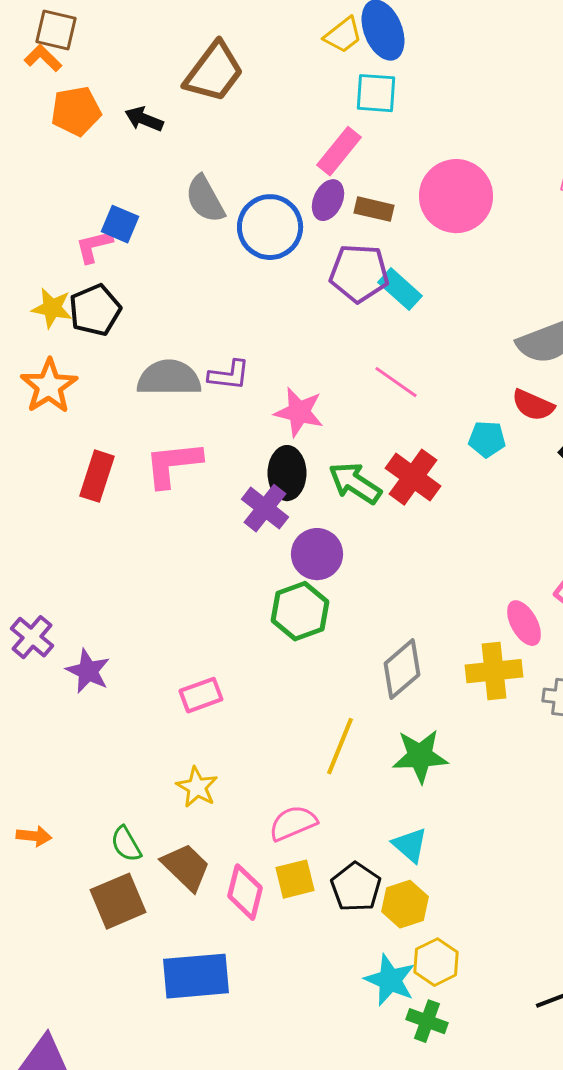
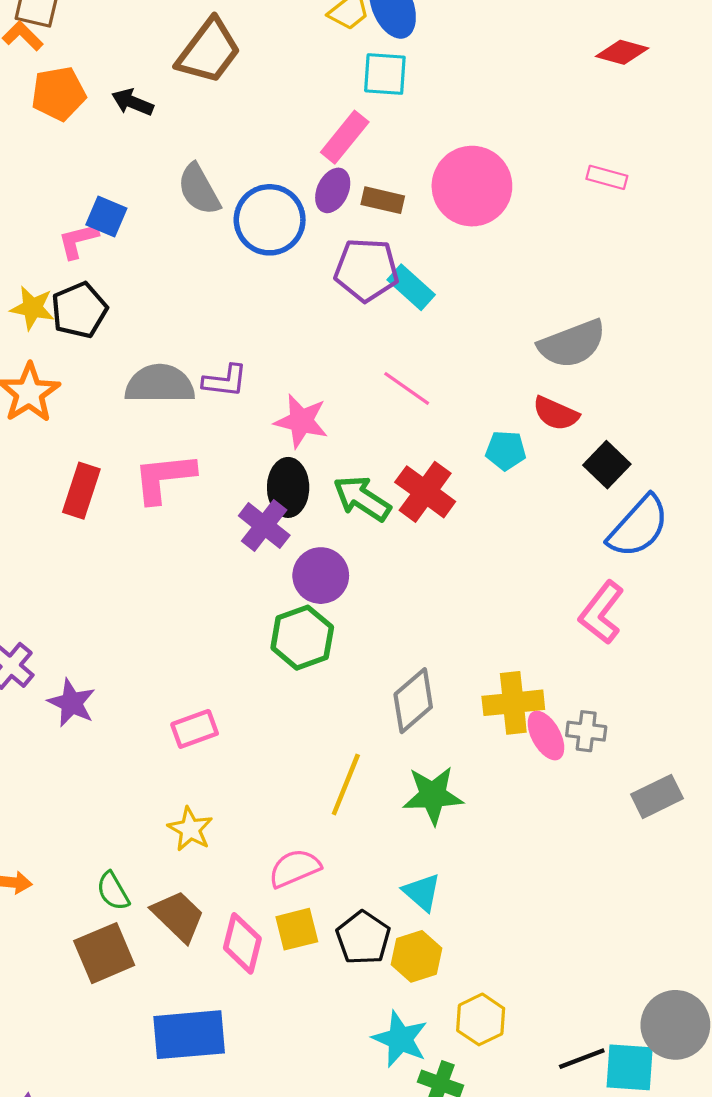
pink ellipse: (524, 623) -> (546, 735), moved
yellow hexagon: (436, 962) -> (481, 1019), moved

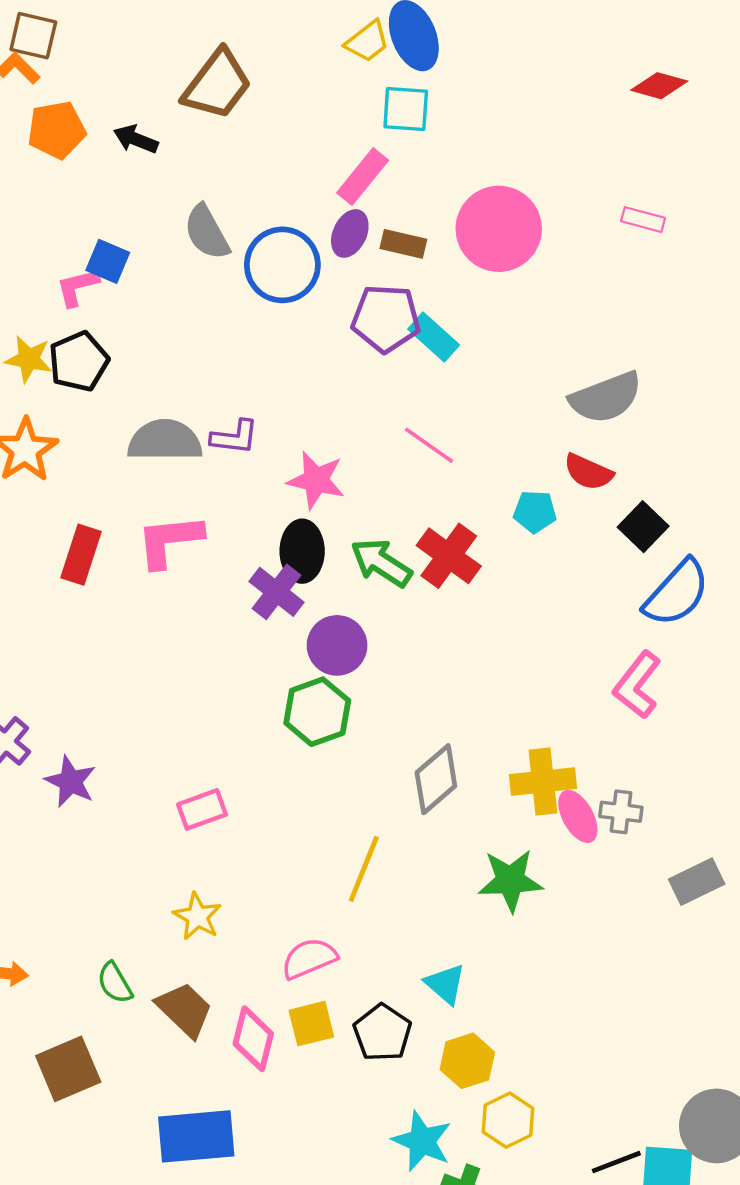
green star: (433, 795) -> (510, 880), moved
brown square: (104, 953) -> (68, 1069), moved
yellow hexagon: (416, 956) -> (467, 1061), moved

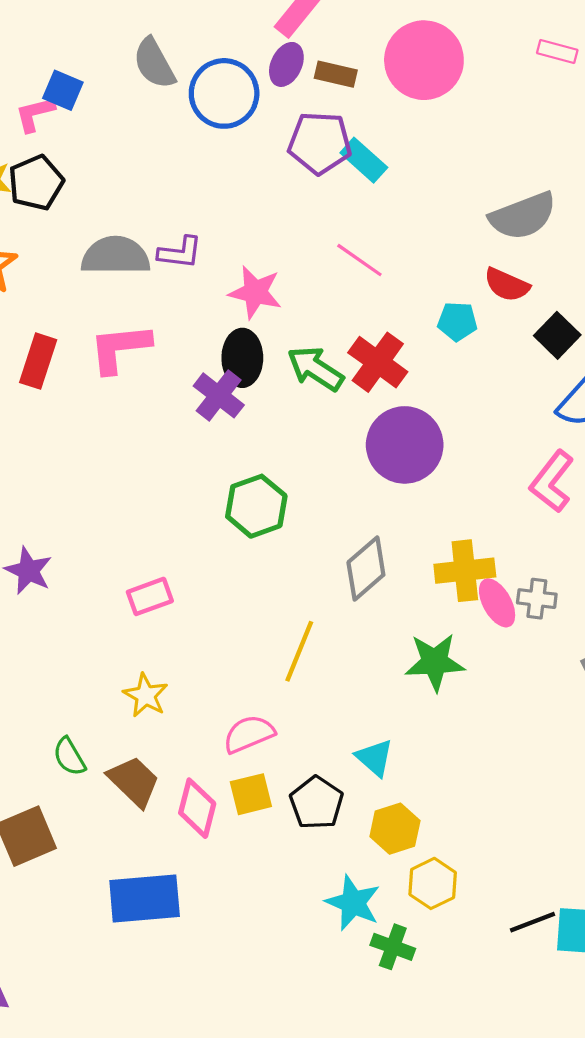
purple circle: (337, 645) -> (405, 445), moved, size x1.4

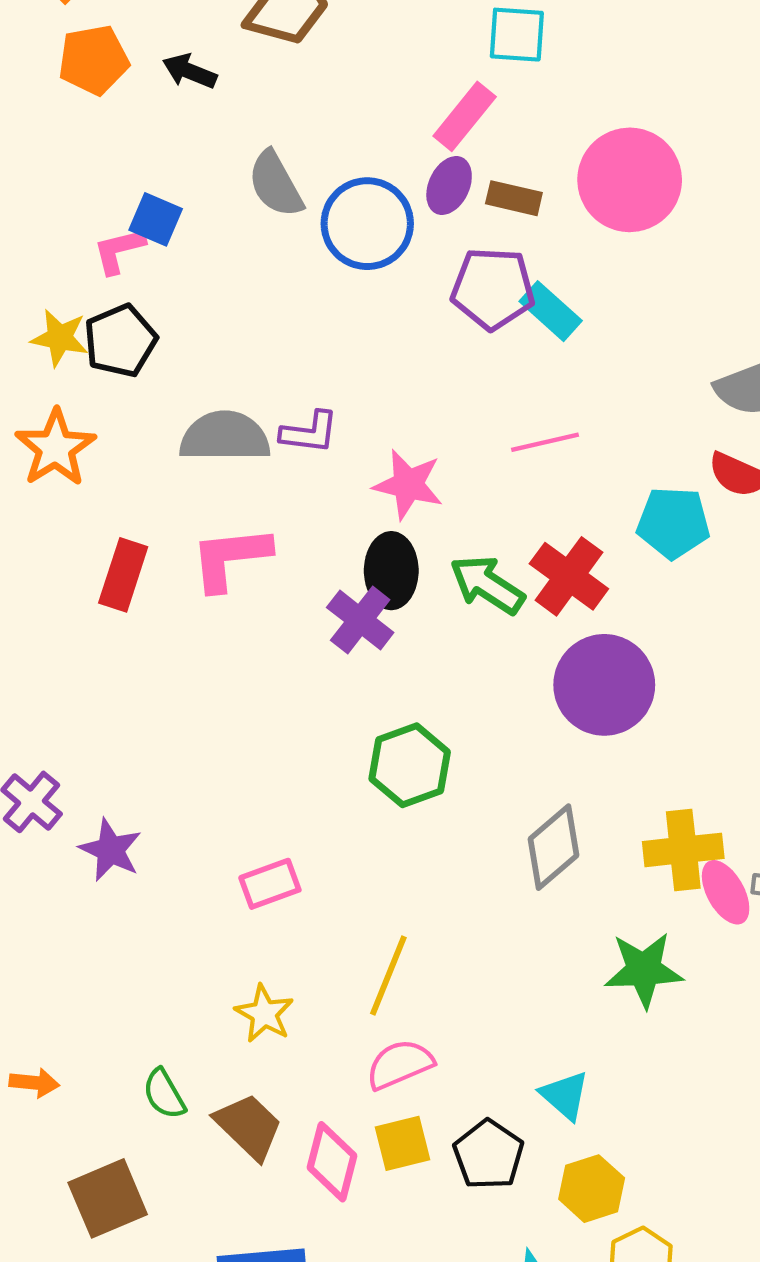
pink line: (359, 260) -> (545, 442), turned -48
cyan pentagon: (457, 321) -> (673, 523), size x1.4
yellow line: (299, 651) -> (388, 976), moved

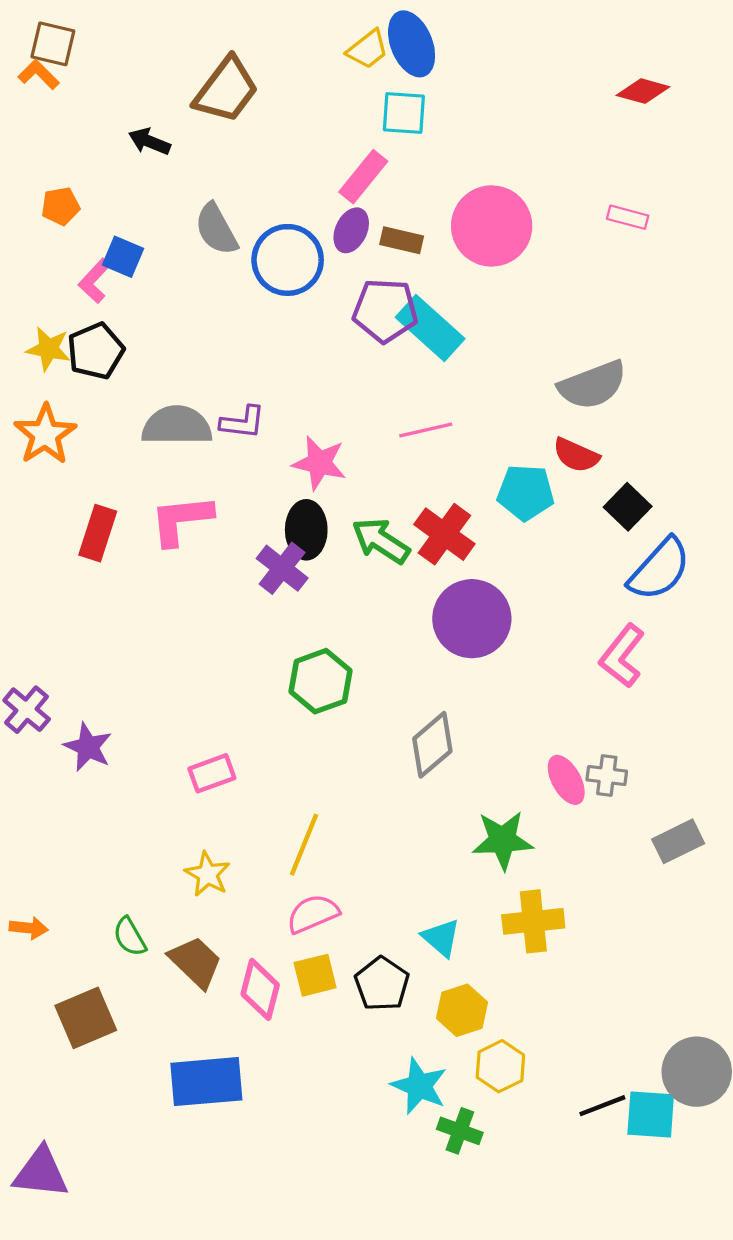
orange pentagon: (94, 60) -> (61, 206), moved, size x0.7
pink L-shape: (119, 250) -> (95, 281), turned -33
cyan rectangle: (551, 311) -> (430, 328), size x1.4
yellow cross: (683, 850) -> (533, 921), moved

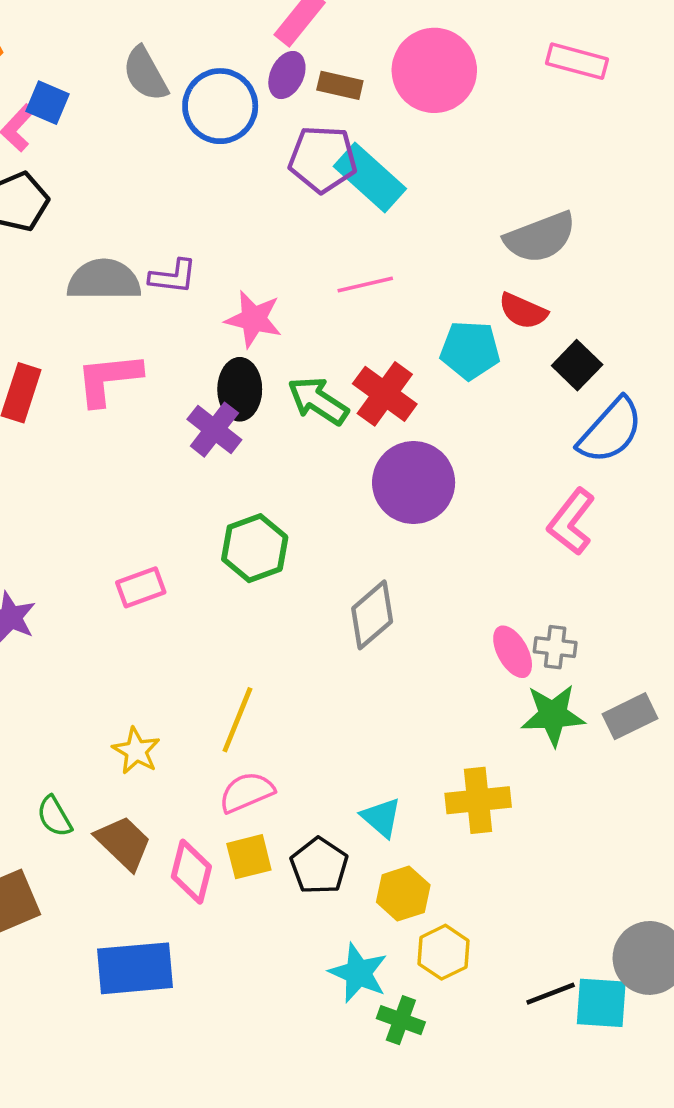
pink rectangle: (628, 217) -> (577, 61), size x1.4
pink rectangle: (212, 773) -> (141, 587), moved
green star: (503, 840) -> (553, 715), moved

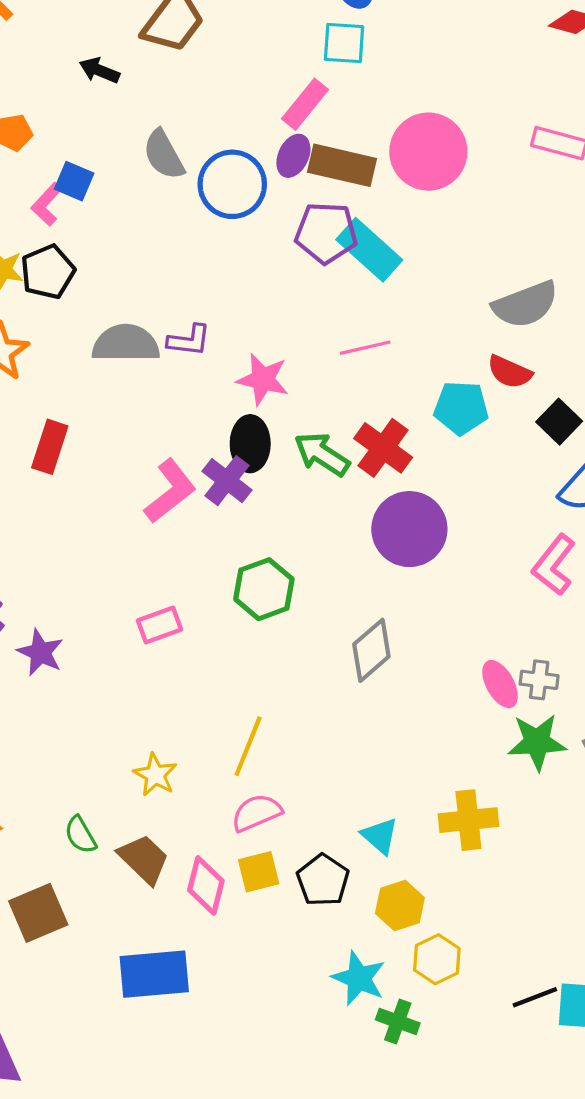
brown rectangle: (340, 85) -> (342, 165), size x1.6
pink L-shape: (108, 379) -> (170, 491), moved, turned 148

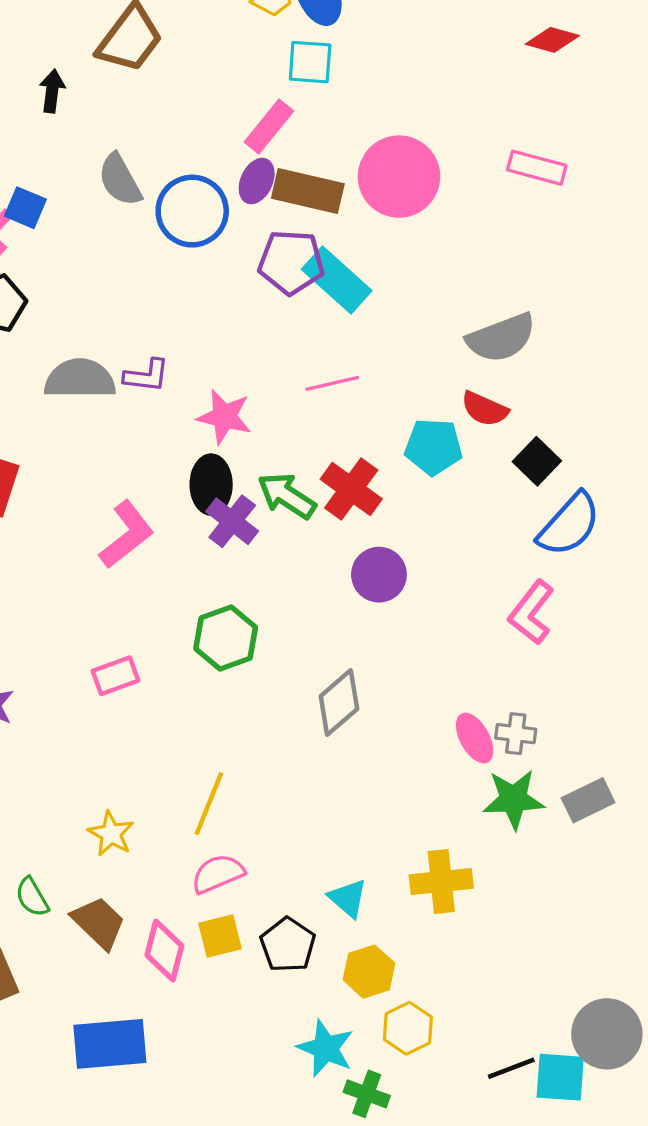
black arrow: (99, 70) -> (52, 91), turned 75
purple cross: (227, 481) -> (232, 521), moved
purple circle: (409, 529) -> (379, 575), size x0.7

